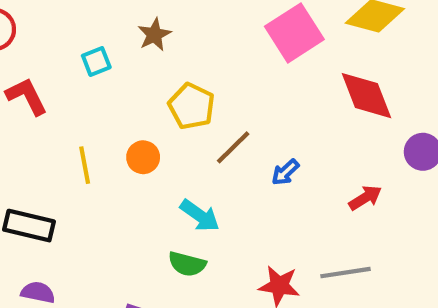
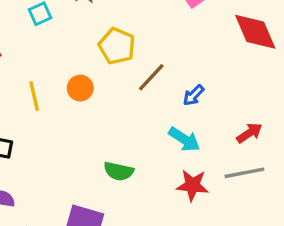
red arrow: (365, 198) -> (249, 133), moved
cyan arrow: (200, 216) -> (184, 139), moved

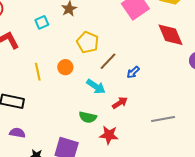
red arrow: (249, 133) -> (120, 103), moved
cyan arrow: (184, 139) -> (96, 86), moved
red star: (192, 185) -> (109, 135), moved

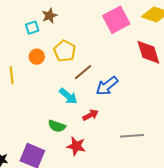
cyan square: (42, 22) -> (32, 28), moved
orange circle: (65, 67) -> (37, 57), moved
blue arrow: (133, 72) -> (107, 86), size x1.6

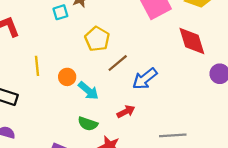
orange circle: (37, 57) -> (67, 77), moved
cyan arrow: (68, 96) -> (88, 91), moved

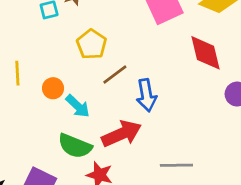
blue arrow: (145, 79) -> (146, 95), turned -65
red arrow: (126, 112) -> (122, 134), size x1.8
green semicircle: (88, 124) -> (75, 146), size x1.4

